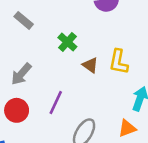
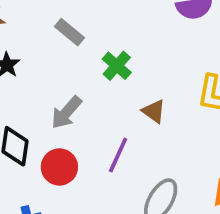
green cross: (67, 42) -> (117, 66), moved
brown triangle: (90, 65) -> (154, 111), moved

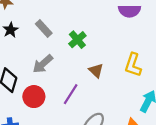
gray rectangle: (69, 32) -> (44, 29), moved

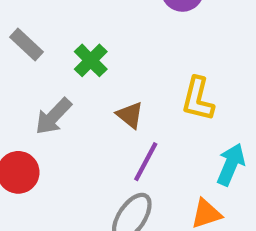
gray arrow: (43, 64) -> (53, 116), moved
purple line: (71, 94) -> (146, 162), moved

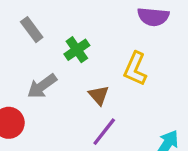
yellow L-shape: (198, 99) -> (135, 69), moved

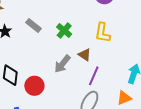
gray arrow: (42, 86) -> (62, 64), moved

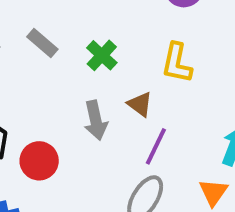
gray arrow: (62, 64) -> (96, 120), turned -54
orange triangle: (124, 98) -> (213, 192), turned -35

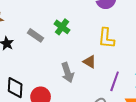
green cross: (102, 55) -> (62, 27), moved
purple line: (156, 146) -> (115, 81), moved

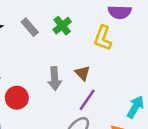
yellow L-shape: (106, 38) -> (103, 38), moved
purple line: (115, 81) -> (87, 100), moved

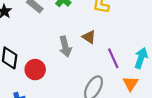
purple line: (87, 100) -> (113, 58), moved, turned -48

